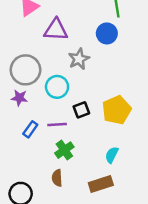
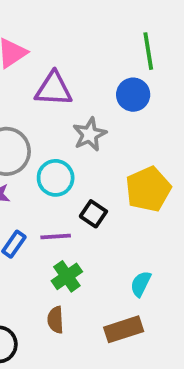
black square: (81, 110) -> (93, 214), turned -35
yellow pentagon: (117, 110) -> (148, 189), moved

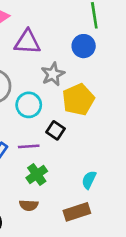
yellow pentagon: (148, 189) -> (78, 100), moved
brown semicircle: (56, 320) -> (29, 205), turned -84

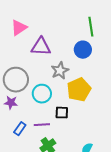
black square: (55, 130) -> (62, 113), turned -32

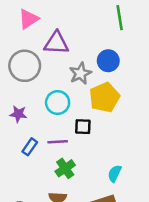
blue circle: (83, 50) -> (108, 61), moved
gray circle: (16, 80) -> (25, 66), moved

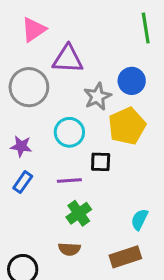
blue rectangle: (30, 147) -> (23, 182), moved

